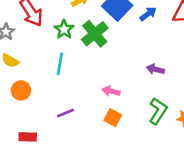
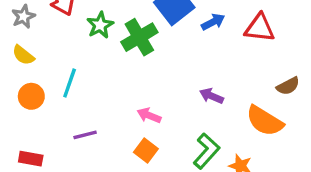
cyan line: (60, 64) -> (70, 83), moved

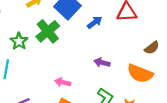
blue arrow: (213, 22) -> (95, 22), moved
green star: (100, 25) -> (19, 41), moved

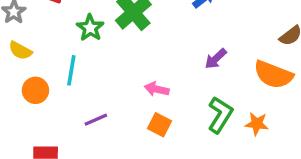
purple arrow: (102, 63) -> (216, 59), turned -56

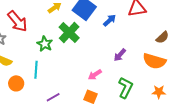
pink arrow: (157, 89) -> (95, 75), moved, turned -40
orange star: (257, 124) -> (159, 92), moved

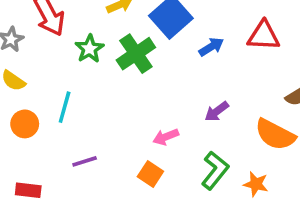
green star: (45, 44) -> (89, 49), moved
orange star: (159, 92) -> (256, 184), moved

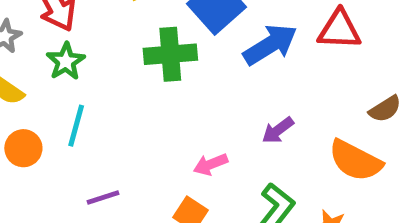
blue arrow: (211, 47) -> (270, 45), size x1.6
green star: (89, 49) -> (66, 61), moved
green cross: (136, 54) -> (170, 54), turned 30

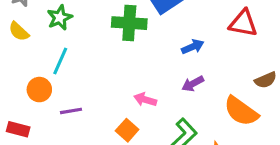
blue arrow: (270, 45) -> (193, 47), moved, size x0.6
orange circle: (23, 148) -> (39, 90), moved
pink arrow: (211, 164) -> (145, 100), turned 30

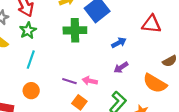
orange circle: (39, 90) -> (31, 91), moved
purple line: (71, 111) -> (69, 81), moved, turned 32

